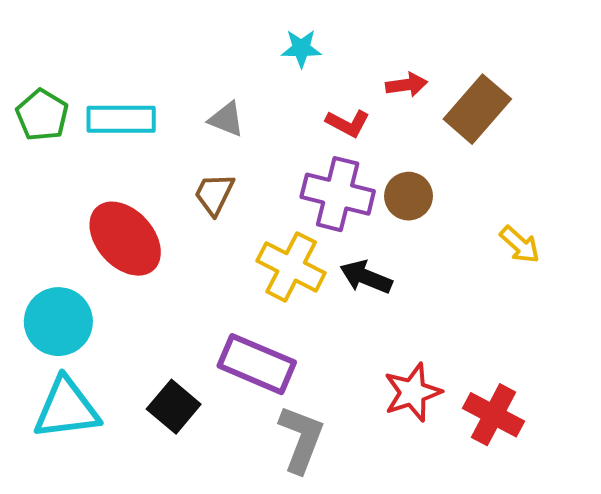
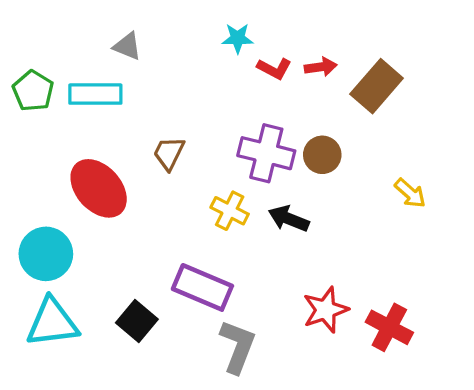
gray triangle: (226, 119) -> (127, 46), moved
red L-shape: (348, 123) -> (274, 69), moved
yellow cross: (291, 267) -> (230, 211), size x0.7

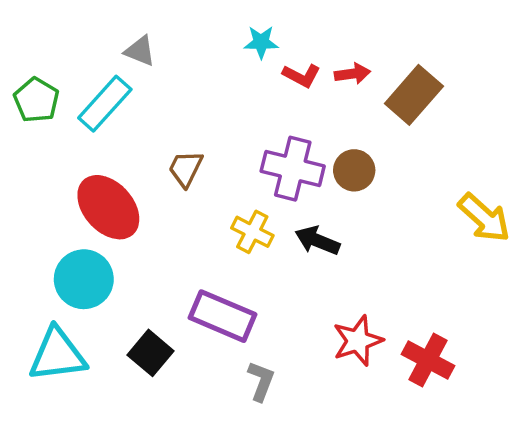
cyan rectangle: (95, 94) -> (105, 104), turned -48
yellow arrow: (410, 193) -> (484, 218), moved, size x1.5
cyan circle: (46, 254) -> (84, 279), moved
gray L-shape: (238, 347) -> (261, 381), size x0.7

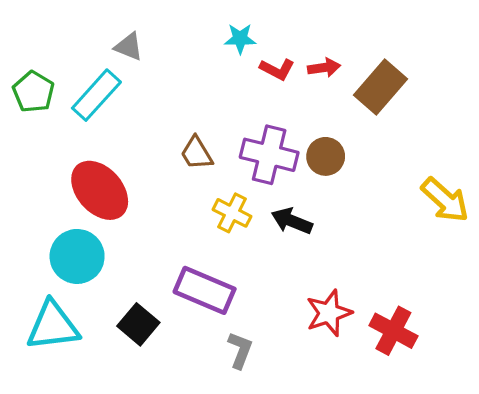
brown trapezoid: (186, 169) -> (197, 153), moved, turned -57

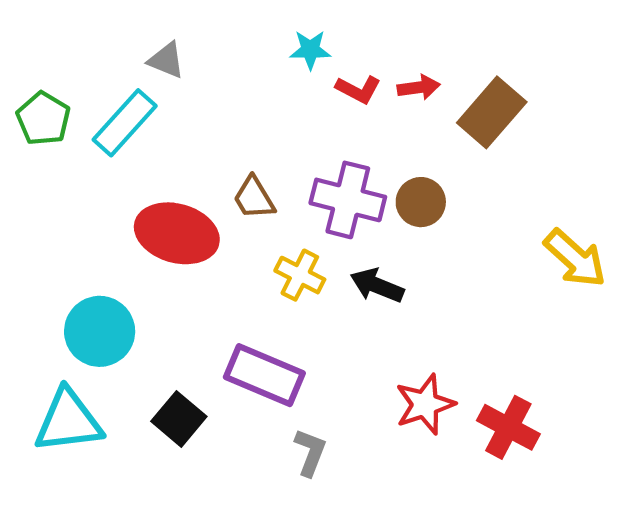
red ellipse: (100, 190) -> (177, 233), moved, turned -32

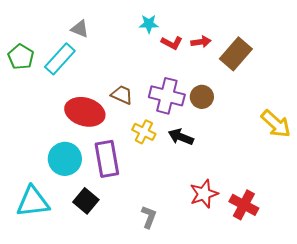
brown trapezoid: (254, 198) -> (122, 95), turned 145
cyan circle: (100, 331) -> (65, 159), moved
purple rectangle: (264, 375) -> (107, 159), moved, turned 57

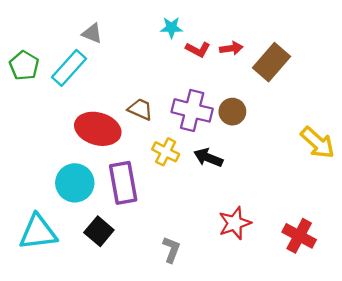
red cross: (244, 205) -> (299, 236), moved

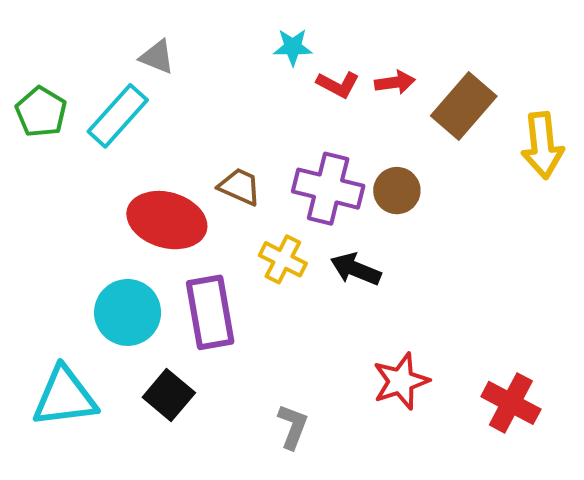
yellow arrow: (318, 143) -> (542, 145), moved, turned 42

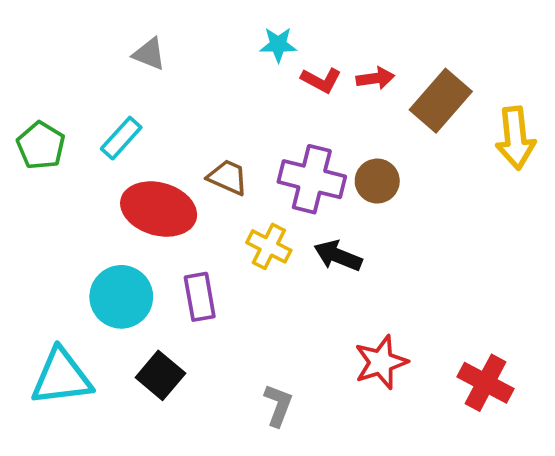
green pentagon: (41, 112) -> (41, 146), moved
cyan rectangle: (118, 116) -> (121, 138), moved, size x0.7
purple rectangle: (210, 312) -> (200, 297), size x0.7

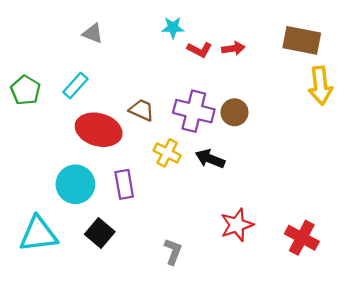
brown rectangle: (441, 101) -> (302, 40), moved, turned 60

